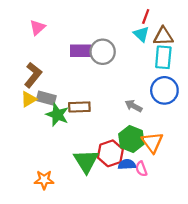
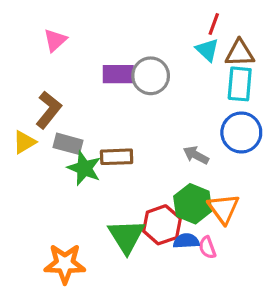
yellow triangle: (29, 99) -> (24, 142), moved
orange star: (44, 180) -> (65, 264), size x1.4

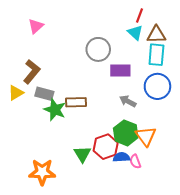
purple rectangle: (118, 74) -> (120, 71), moved
green triangle: (126, 236) -> (82, 154), size x0.7

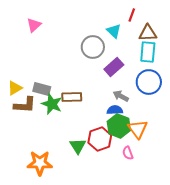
cyan triangle: (135, 32) -> (114, 31), moved
purple rectangle: (120, 71) -> (114, 67), turned -42
brown L-shape: (32, 72) -> (25, 105), moved, turned 55
blue semicircle: (121, 157) -> (115, 110), moved

